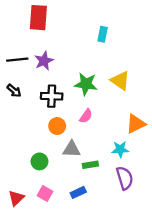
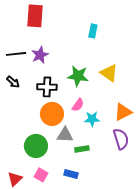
orange circle: (57, 126) -> (52, 114), size x1.5
cyan star: (120, 149) -> (92, 119), moved
green circle: (39, 161) -> (36, 146), size x1.5
purple semicircle: (125, 178) -> (121, 139), moved
blue rectangle: (78, 192) -> (71, 174), turned 40

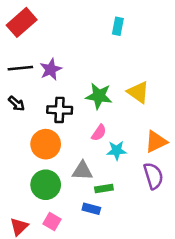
red rectangle: (35, 16) -> (22, 22), moved, turned 45
cyan rectangle: (93, 31) -> (118, 26), moved
orange circle: (52, 114) -> (46, 144), moved
blue rectangle: (71, 174) -> (91, 209), moved

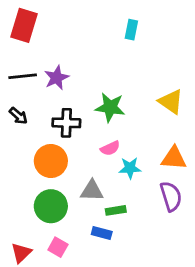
red rectangle: (22, 22) -> (24, 25), turned -32
yellow triangle: (138, 92) -> (171, 102), moved
pink semicircle: (99, 133) -> (110, 148), turned 30
orange triangle: (156, 142) -> (174, 158), turned 30

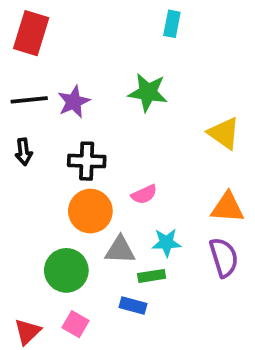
cyan rectangle: (131, 30) -> (172, 24), moved
green star: (110, 107) -> (148, 92), moved
black arrow: (18, 116) -> (24, 152), turned 42
orange circle: (51, 161) -> (90, 211), moved
cyan star: (130, 168) -> (166, 243), moved

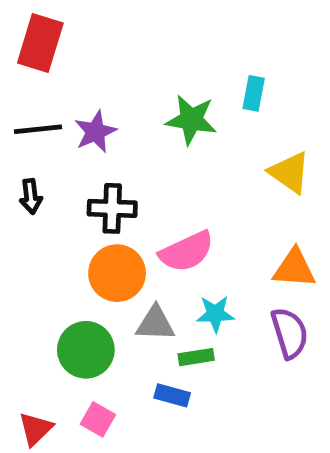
cyan rectangle: (172, 24) -> (254, 93), moved
pink semicircle: (144, 194) -> (187, 252), size x1.6

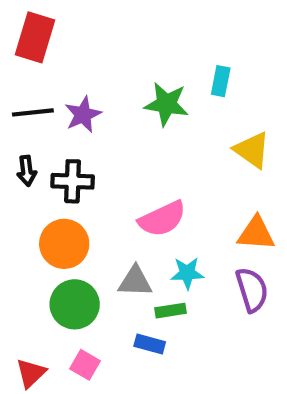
black cross: (112, 208) -> (73, 181), moved
orange circle: (117, 273) -> (64, 244), moved

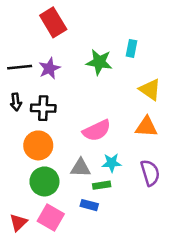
red rectangle: (35, 37) -> (53, 22), moved, turned -48
orange triangle: (256, 233) -> (146, 127), moved
pink square: (85, 365) -> (51, 218), size x1.5

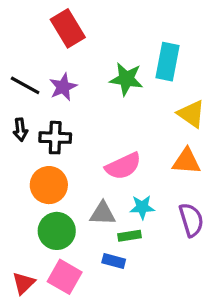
cyan rectangle: (131, 48) -> (168, 62), size x1.6
black line: (20, 67) -> (25, 85), turned 35

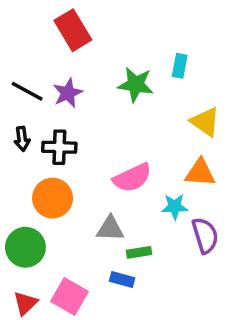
cyan rectangle: (168, 62) -> (180, 66), size x0.6
cyan star: (142, 207) -> (175, 207), moved
green circle: (57, 231) -> (25, 247), moved

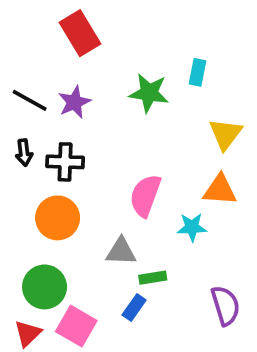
yellow triangle: (205, 122) -> (225, 134), turned 32
pink semicircle: (132, 178) -> (145, 196), turned 135
purple semicircle: (205, 235) -> (225, 306), moved
green circle: (25, 247) -> (45, 287), moved
blue rectangle: (122, 279) -> (134, 307), turned -70

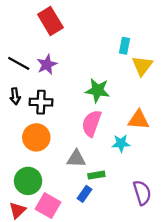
green star: (149, 93) -> (97, 90), moved
yellow triangle: (225, 134) -> (142, 66), moved

